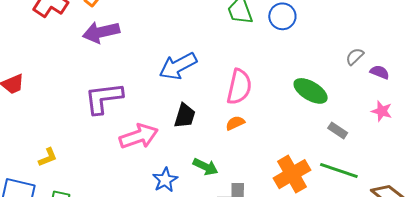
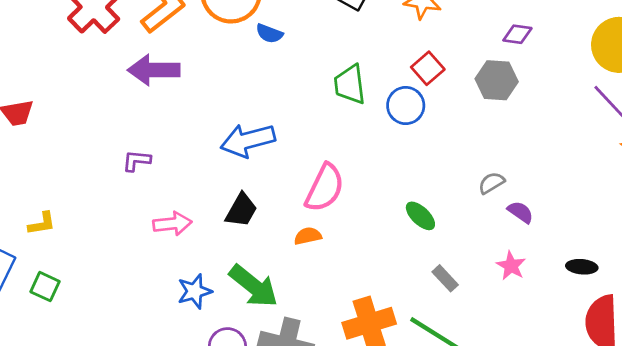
green ellipse: (311, 91) -> (420, 216), size x0.7
purple L-shape: (104, 98) -> (137, 161), size x0.5
pink arrow: (139, 136) -> (172, 224), size x0.7
green arrow: (205, 167) -> (254, 286), size x1.5

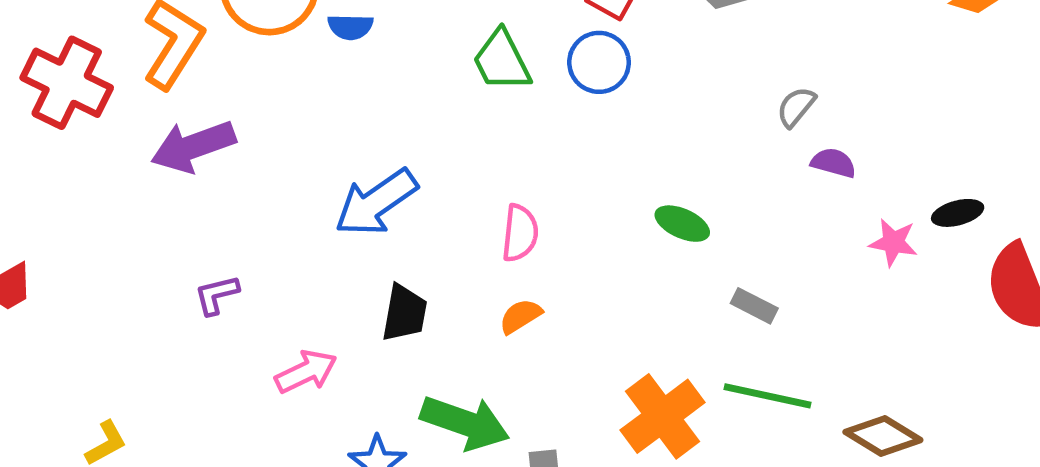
gray semicircle: (491, 183) -> (796, 107), moved
pink semicircle: (325, 188) -> (520, 233), size x0.7
pink star: (511, 266) -> (893, 242), moved

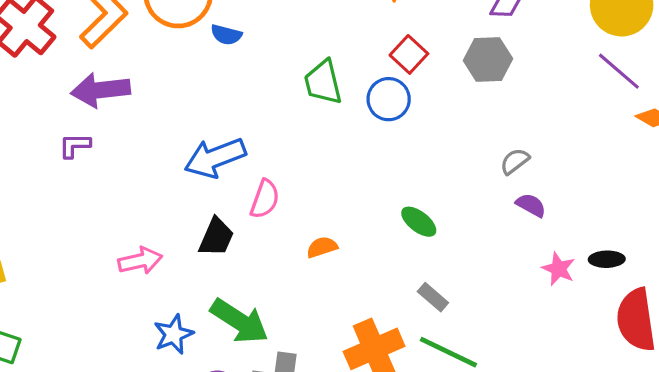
pink semicircle: (520, 233) -> (265, 199), moved
purple L-shape: (217, 295) -> (75, 145), moved
gray rectangle: (754, 306) -> (433, 297), moved
orange semicircle: (520, 316) -> (322, 247), moved

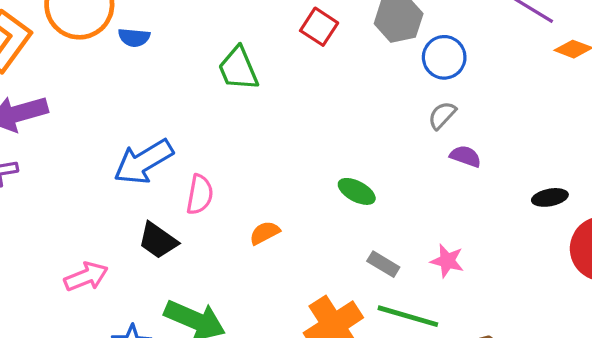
blue circle: (389, 99) -> (444, 57), moved
black trapezoid: (216, 237) -> (158, 240), turned 111
pink star: (559, 269) -> (447, 261), moved

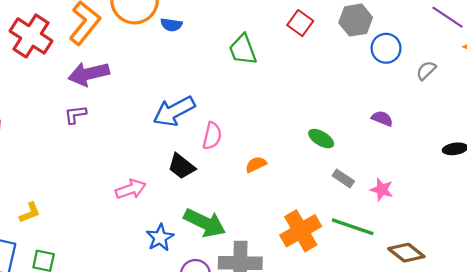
gray semicircle: (442, 115) -> (426, 70), moved
purple semicircle: (465, 156) -> (382, 118), moved
gray rectangle: (383, 264) -> (343, 178), moved

